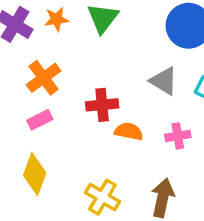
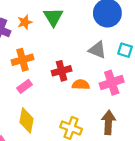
orange cross: (44, 78) -> (23, 60), turned 30
pink cross: (178, 136) -> (112, 83), size x1.5

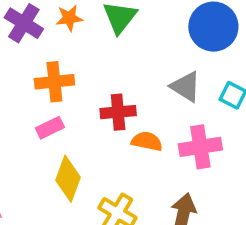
yellow diamond: (27, 120) -> (68, 179), moved

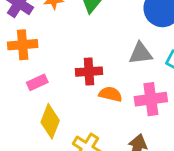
orange cross: (54, 82) -> (23, 45), moved
gray triangle: (186, 87) -> (141, 53), turned -40

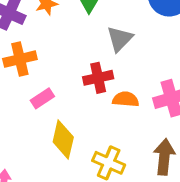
gray triangle: (141, 53) -> (120, 39), moved, turned -30

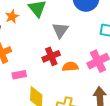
pink rectangle: (42, 98) -> (19, 75), turned 32

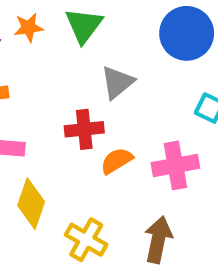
orange semicircle: (70, 67) -> (117, 161), turned -42

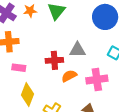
gray triangle: (117, 82) -> (77, 50), moved, turned 36

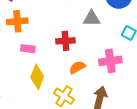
gray triangle: (77, 50) -> (92, 18), moved
orange semicircle: (69, 76) -> (77, 67), moved

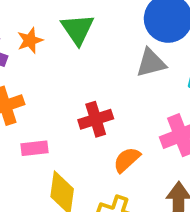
gray triangle: (92, 18) -> (151, 63), moved

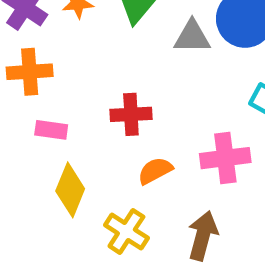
gray triangle: (151, 63) -> (192, 37), moved

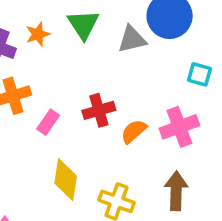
pink rectangle: (51, 130) -> (48, 122), moved, turned -50
orange semicircle: (155, 171) -> (134, 131), moved

